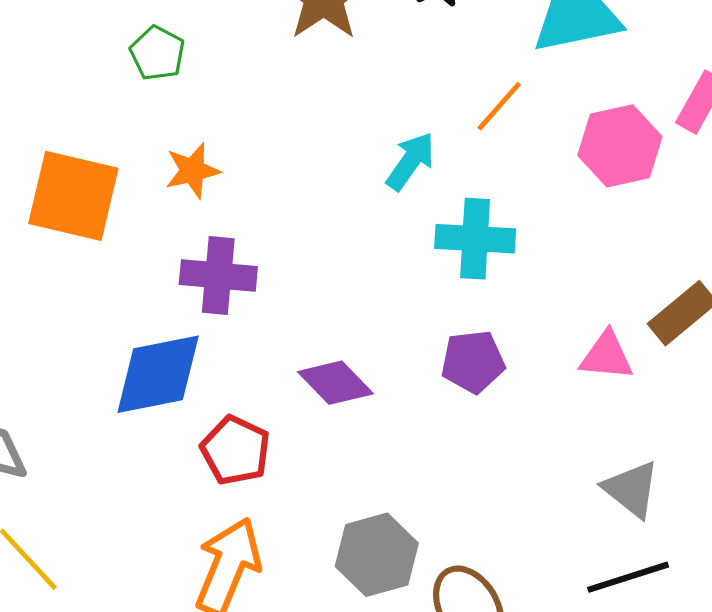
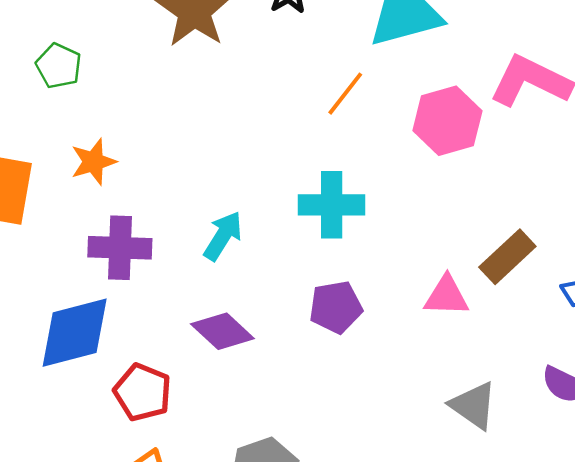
cyan arrow: (410, 161) -> (223, 236), moved

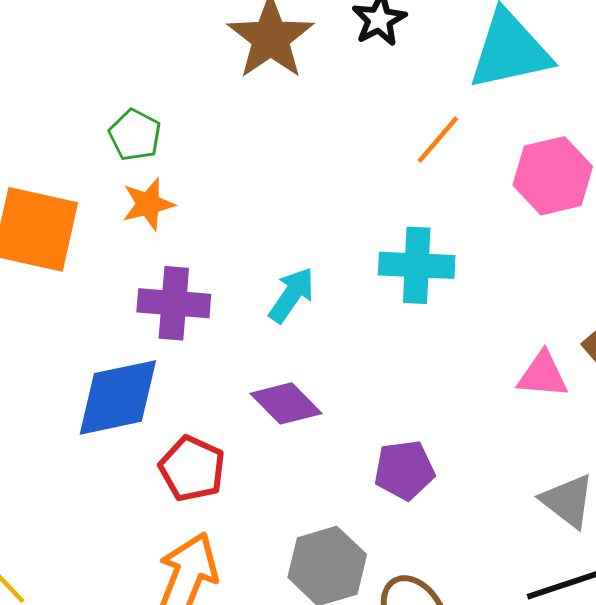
green pentagon: (59, 66) -> (135, 135), moved
purple pentagon: (336, 307) -> (404, 470), moved

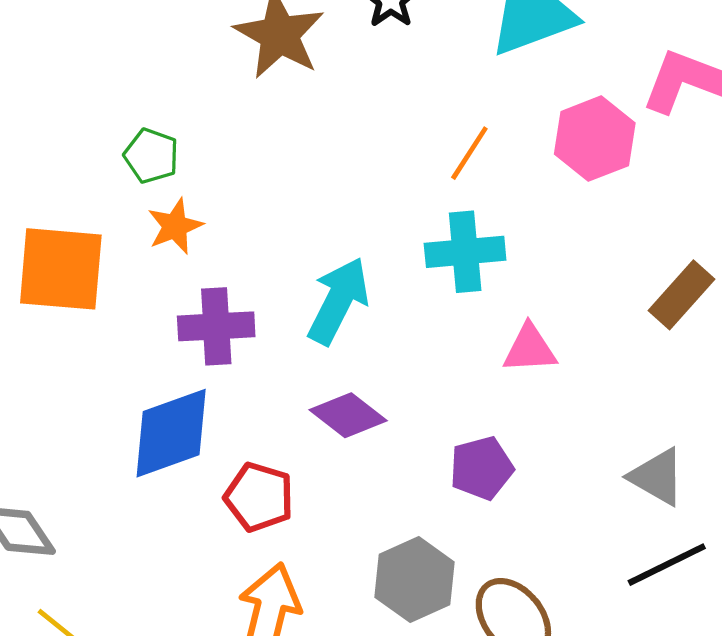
orange line: (438, 140) -> (469, 153), moved
cyan arrow: (292, 295) -> (338, 301), size x1.4
pink triangle: (543, 375) -> (530, 349), moved

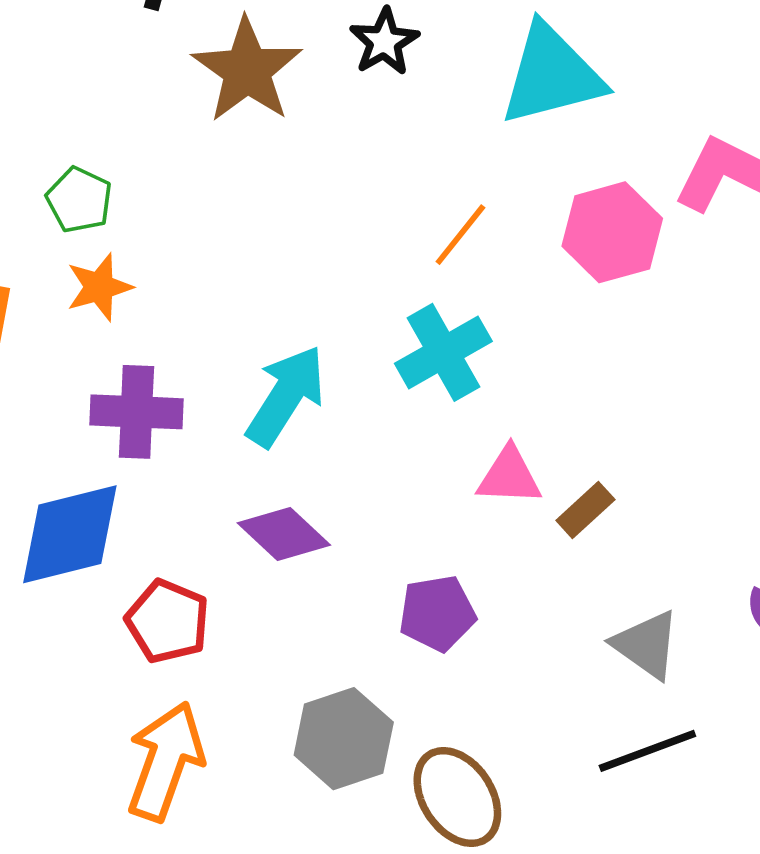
cyan cross: (465, 252) -> (443, 352), turned -30
brown rectangle: (682, 295) -> (585, 510), moved, size x0.7

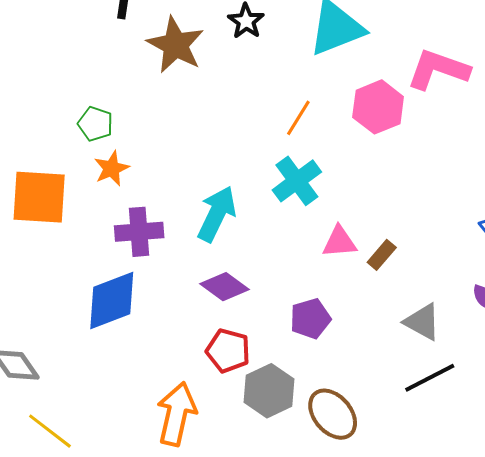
red pentagon: (167, 621) -> (228, 351), moved

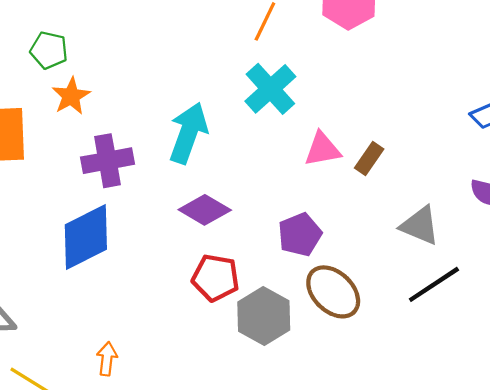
orange arrow: (177, 414) -> (107, 359), moved, size x0.5
brown ellipse: (333, 414) -> (333, 292), moved

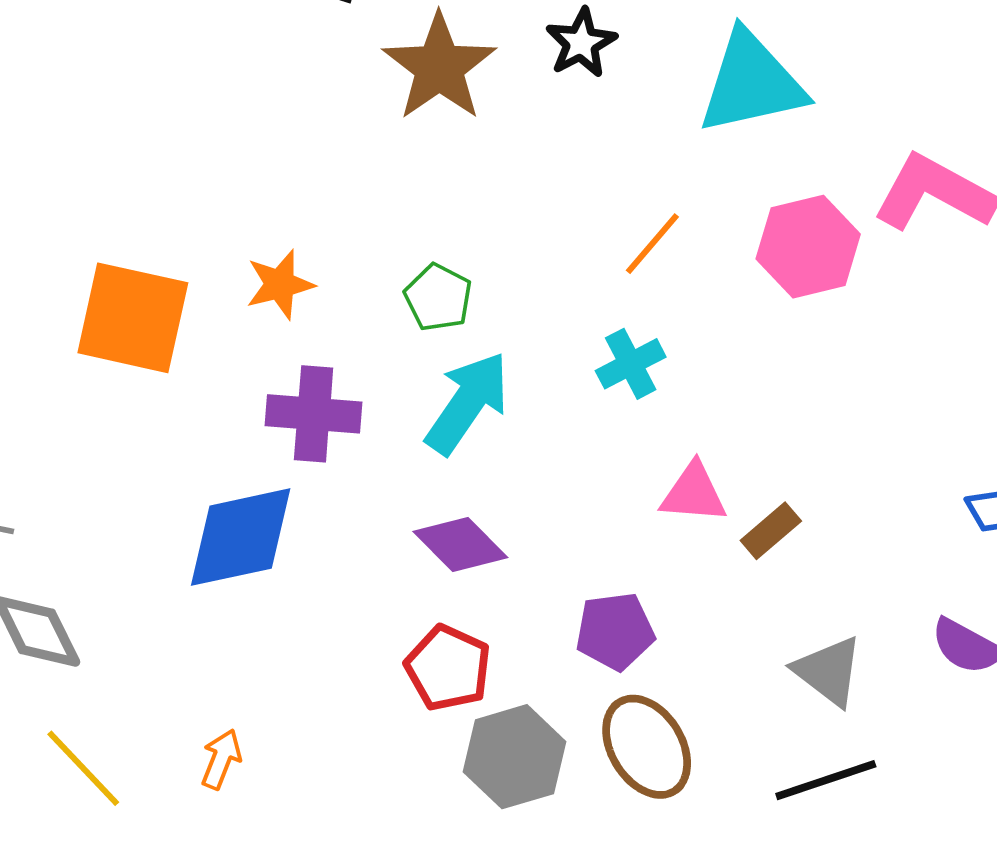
green pentagon: (49, 50) -> (438, 297), moved
cyan cross: (270, 89) -> (631, 364), size x0.7

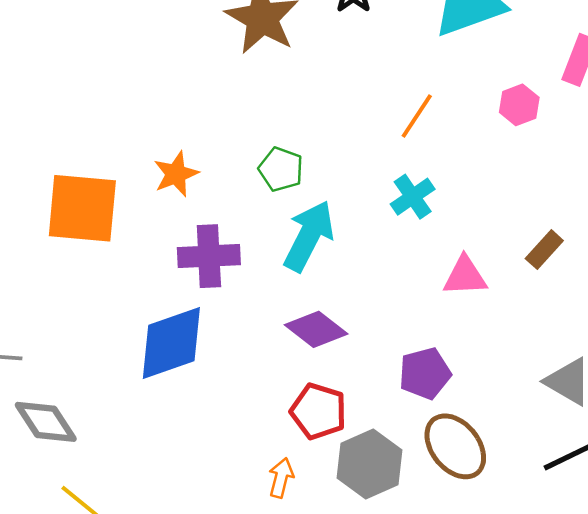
pink hexagon: (808, 247) -> (519, 105), size x0.6
brown rectangle: (771, 531) -> (544, 250), moved
orange arrow: (221, 759) -> (281, 478), moved

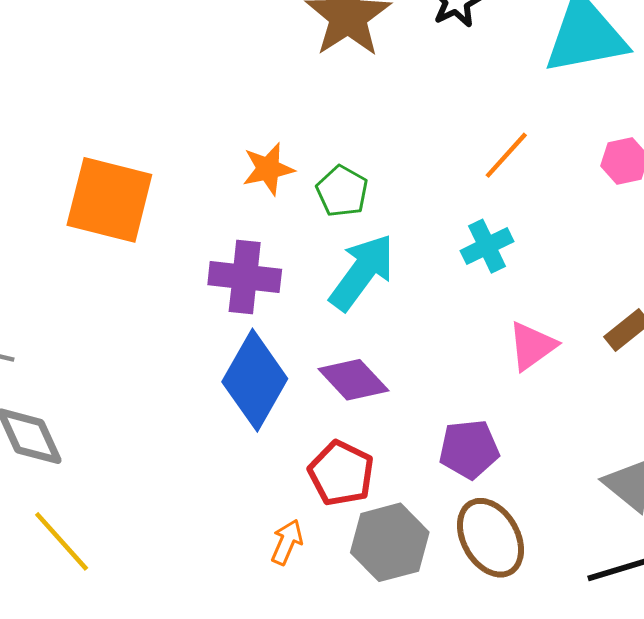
orange star: (176, 174) -> (268, 169), moved
pink triangle: (465, 276) -> (532, 346), turned -42
blue diamond: (171, 343) -> (255, 380), moved, turned -50

